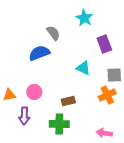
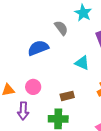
gray semicircle: (53, 33) -> (61, 28), moved

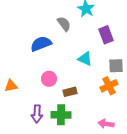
pink circle: (33, 87) -> (49, 79), moved
purple arrow: (23, 111) -> (37, 114), moved

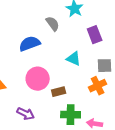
pink circle: (49, 79) -> (38, 79), size x1.5
purple arrow: (37, 114) -> (26, 114), turned -66
green cross: (61, 115) -> (71, 115), moved

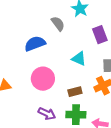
brown rectangle: (59, 92) -> (75, 92), moved
purple arrow: (26, 114) -> (47, 114), moved

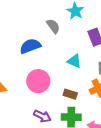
brown rectangle: (75, 92) -> (70, 94), turned 32

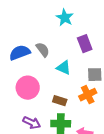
gray semicircle: (53, 26) -> (43, 50), moved

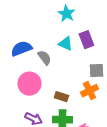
gray semicircle: (43, 50) -> (44, 58), moved
cyan triangle: (64, 68) -> (65, 44), moved

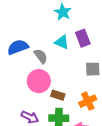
pink circle: (29, 84) -> (39, 81), moved
orange cross: (89, 91) -> (88, 101), moved

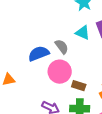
blue semicircle: (18, 47) -> (39, 54), moved

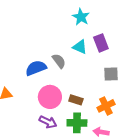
pink circle: (60, 72) -> (50, 97), moved

